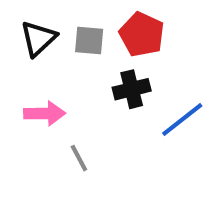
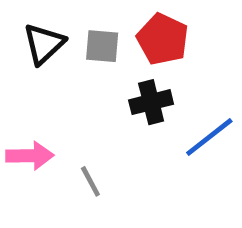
pink arrow: (45, 113) -> (30, 156), moved

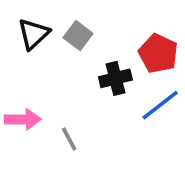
red pentagon: (163, 39) -> (158, 53), moved
gray square: (102, 46) -> (78, 36), turned 32

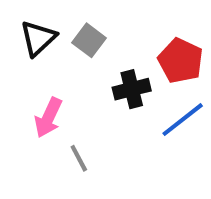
pink arrow: (23, 119) -> (48, 118), moved, turned 116

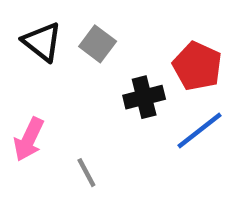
black triangle: (38, 38) -> (42, 42), turned -39
pink arrow: (48, 118) -> (29, 139), moved

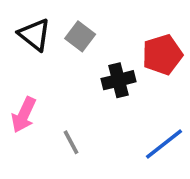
red pentagon: (197, 66) -> (162, 55), turned 30
blue line: (199, 130) -> (164, 144), moved

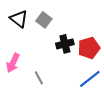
red pentagon: (162, 55) -> (89, 48), moved

